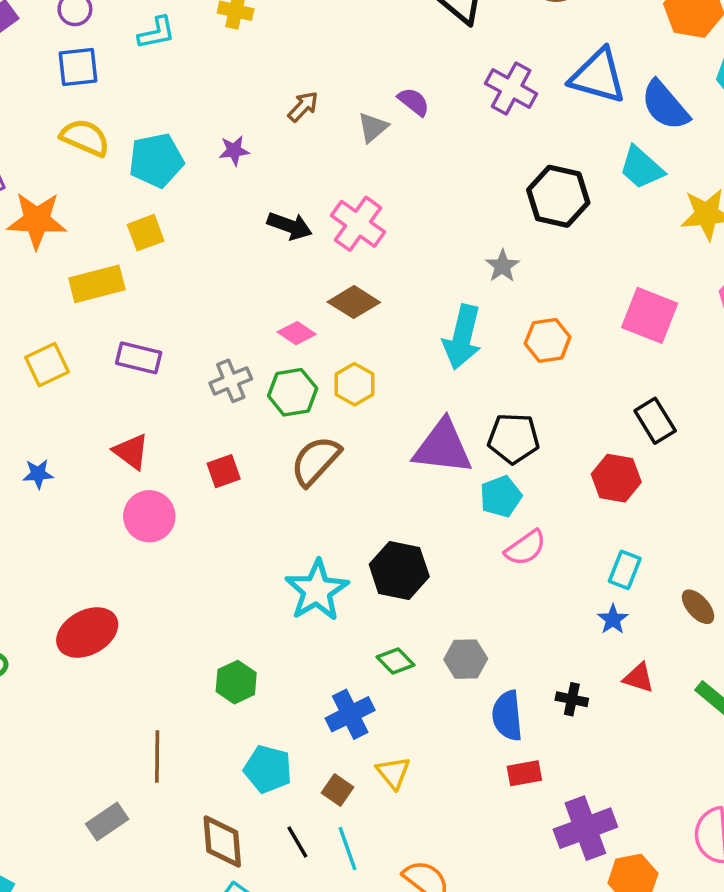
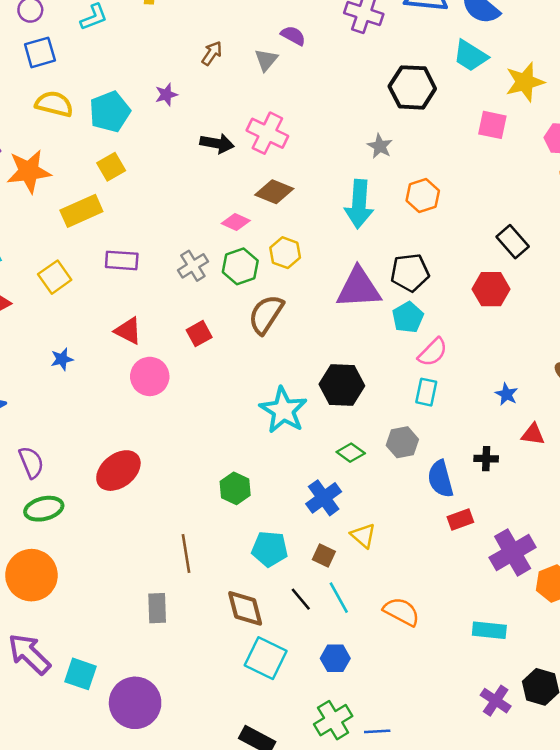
pink square: (650, 315) -> (492, 125), moved, size x0.7
cyan rectangle: (625, 570) -> (426, 392), moved
gray rectangle: (107, 821) -> (157, 608), turned -48

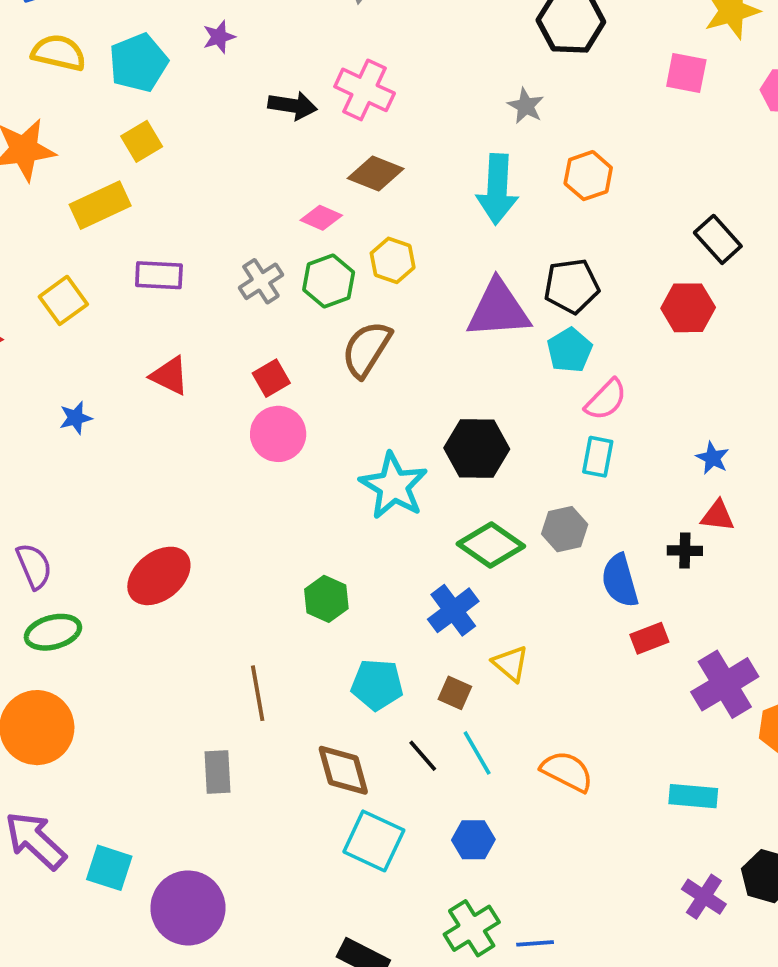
pink circle: (150, 376) -> (278, 434), moved
red triangle: (533, 434) -> (718, 516), moved
green diamond: (351, 453) -> (491, 545), size x1.6

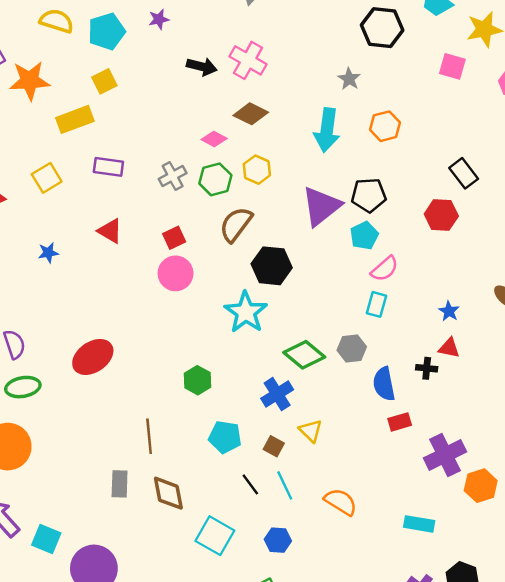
purple triangle: (498, 309) -> (321, 206), turned -39
black hexagon: (477, 448) -> (272, 266), moved
brown diamond: (343, 770) -> (168, 493), moved

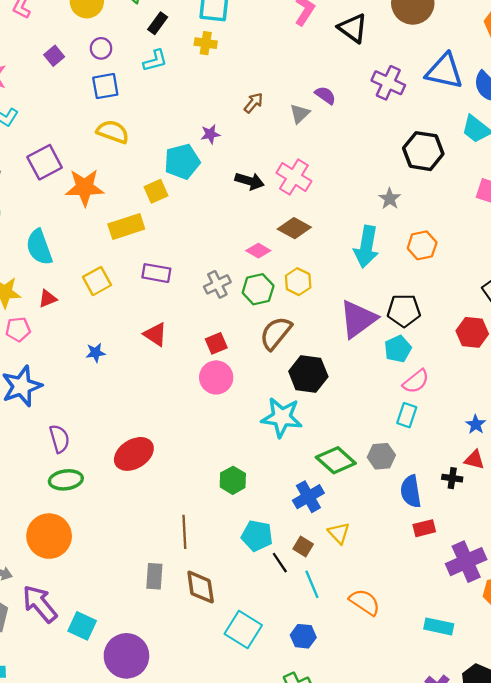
cyan pentagon: (107, 31) -> (182, 162), moved
cyan star: (246, 312) -> (282, 417), turned -30
black line: (250, 484) -> (280, 563), moved

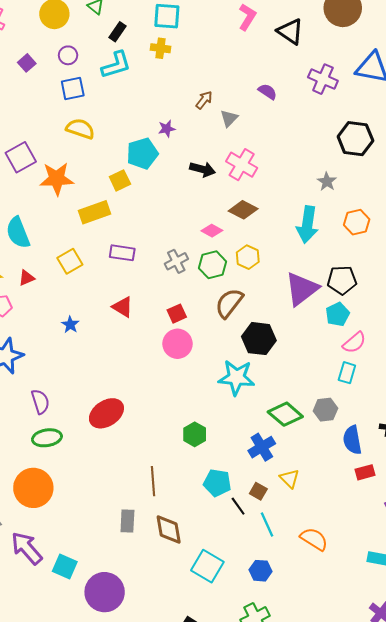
cyan L-shape: (155, 61) -> (116, 65), size x1.4
gray triangle: (300, 114) -> (229, 118), moved
blue star: (96, 353) -> (70, 325), turned -30

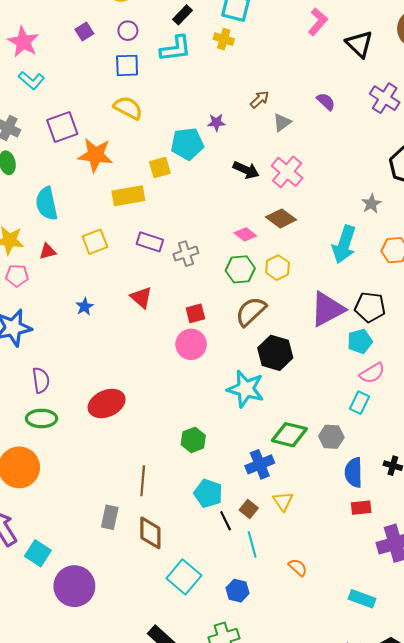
gray cross: (176, 261) -> (186, 254), moved
green diamond: (285, 414) -> (289, 435), turned -36
orange semicircle: (314, 539) -> (298, 567), size x0.7

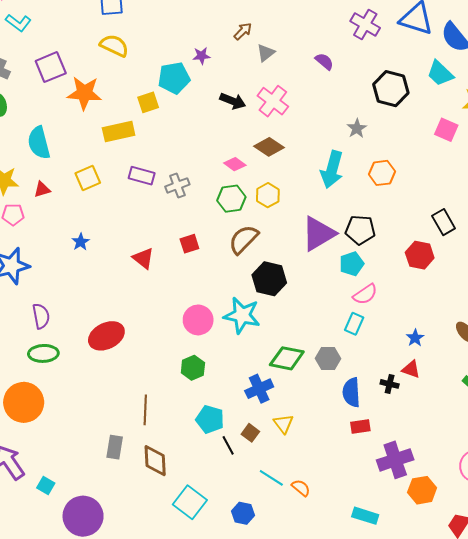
purple semicircle: (326, 102) -> (324, 61), moved
red triangle: (141, 297) -> (143, 258), moved
pink circle: (191, 344) -> (198, 320), moved
cyan line: (252, 544) -> (271, 478), moved, turned -40
cyan square: (38, 553) -> (46, 486), size x0.7

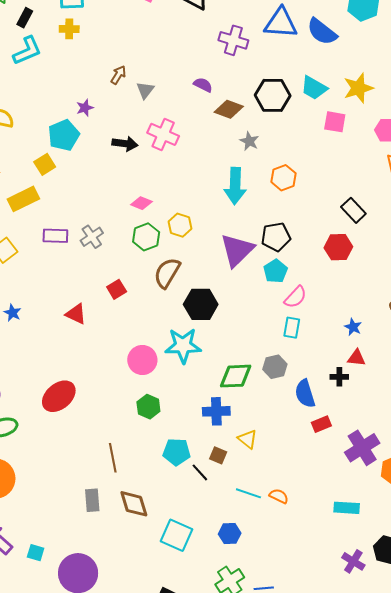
cyan trapezoid: (440, 73) -> (314, 88), moved
brown diamond: (269, 147) -> (229, 109), moved
blue cross: (259, 389) -> (216, 411), turned 36

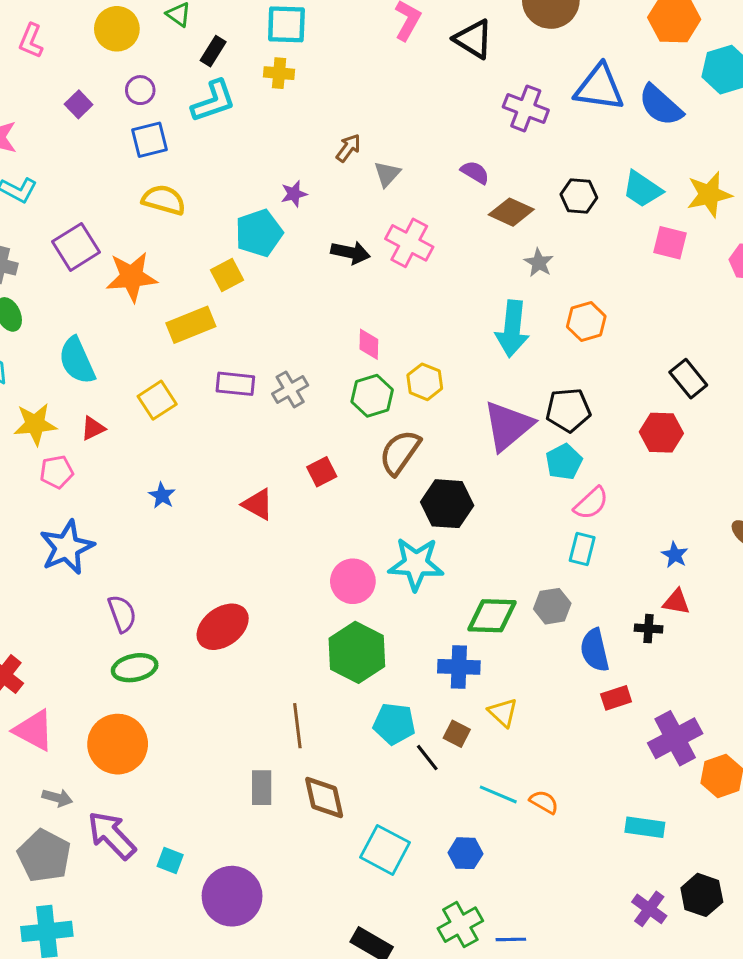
black hexagon: (273, 95) -> (579, 196), size x0.7
pink diamond: (141, 203) -> (369, 344), turned 65
green hexagon: (148, 407) -> (357, 652), size x1.6

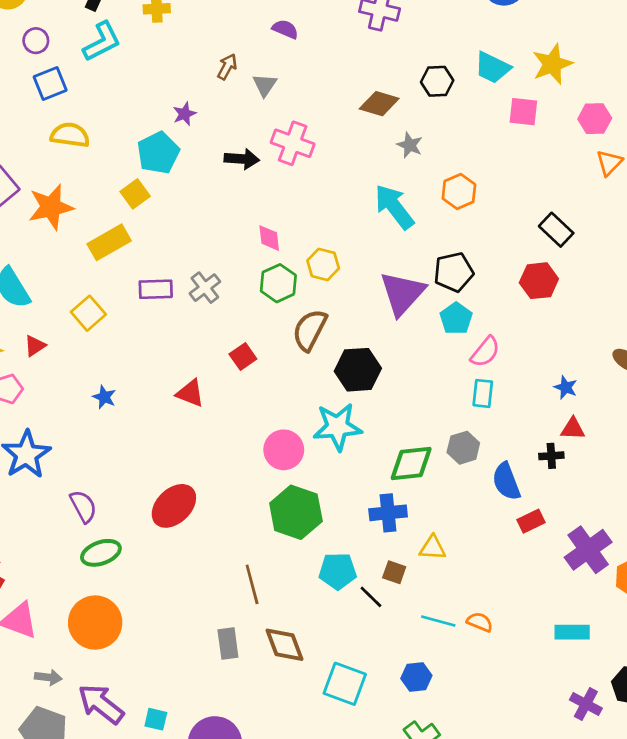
purple semicircle: (475, 172) -> (285, 29), moved
cyan arrow: (512, 329) -> (394, 207), turned 144
yellow triangle: (503, 712) -> (433, 548), turned -32

